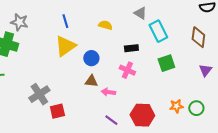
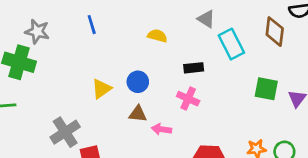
blue line: (65, 21) -> (92, 25), moved
brown diamond: (198, 37) -> (275, 32), moved
yellow triangle: (65, 46) -> (101, 89), moved, size x0.7
green square: (166, 63) -> (266, 89), moved, turned 30

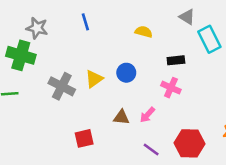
brown triangle: (138, 114) -> (121, 117), moved
pink arrow: (162, 129) -> (147, 115), turned -56
gray cross: (65, 132) -> (62, 86), moved, turned -30

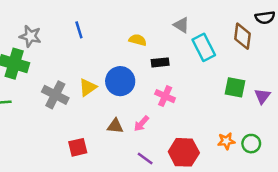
black rectangle: (176, 60) -> (160, 62), moved
blue circle: (126, 73) -> (120, 81), size x1.5

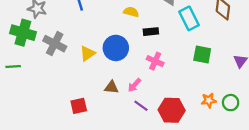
green square: (235, 87) -> (202, 54), moved
gray cross: (55, 95) -> (55, 44), moved
purple line: (145, 159) -> (141, 106), moved

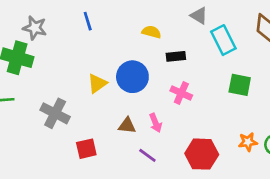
gray cross: (55, 44) -> (55, 113), moved
pink arrow: (134, 85) -> (156, 123), turned -64
purple line: (141, 106) -> (147, 155), moved

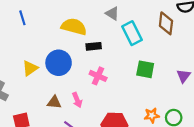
yellow semicircle: (151, 32) -> (74, 27), size x1.6

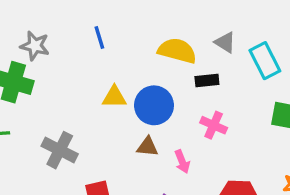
gray triangle: (112, 13) -> (225, 42), moved
yellow triangle: (30, 68) -> (114, 97), moved, turned 35
brown triangle: (54, 102) -> (147, 147), moved

